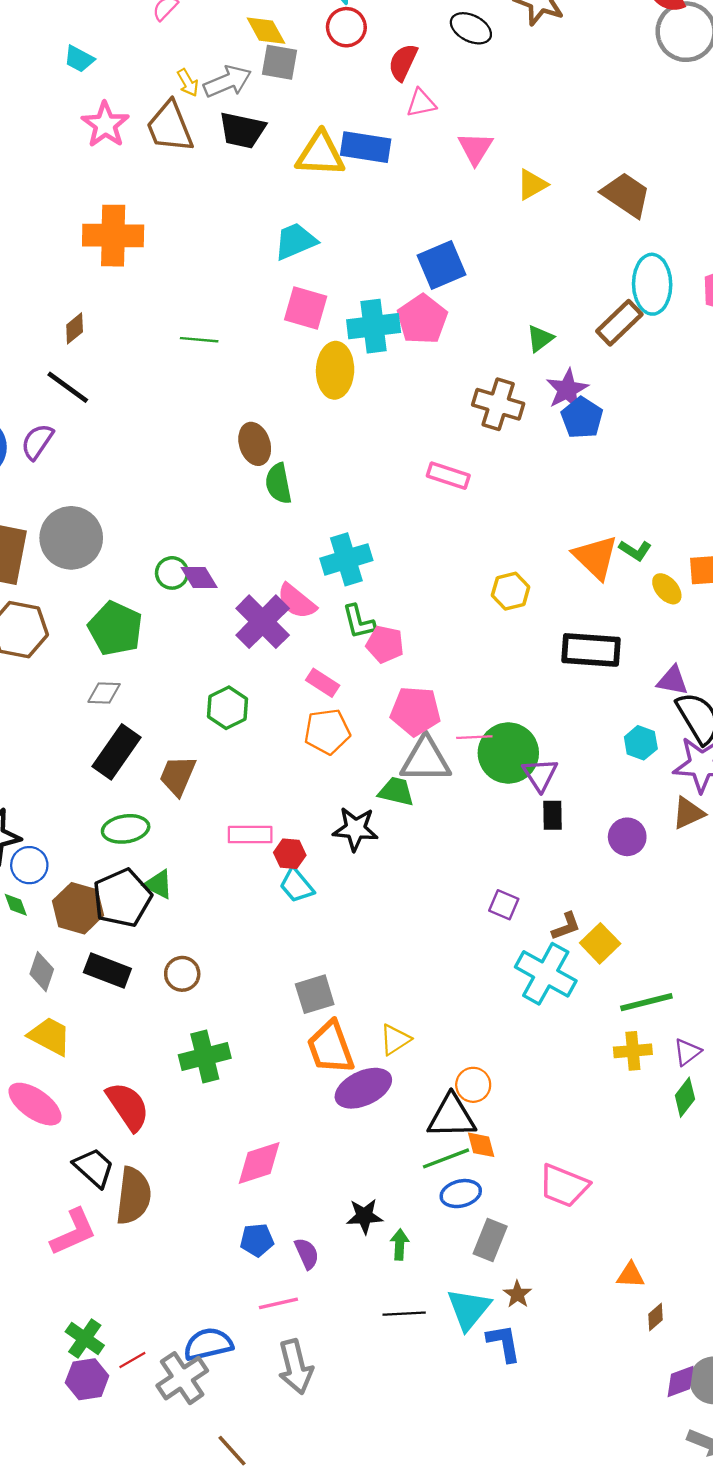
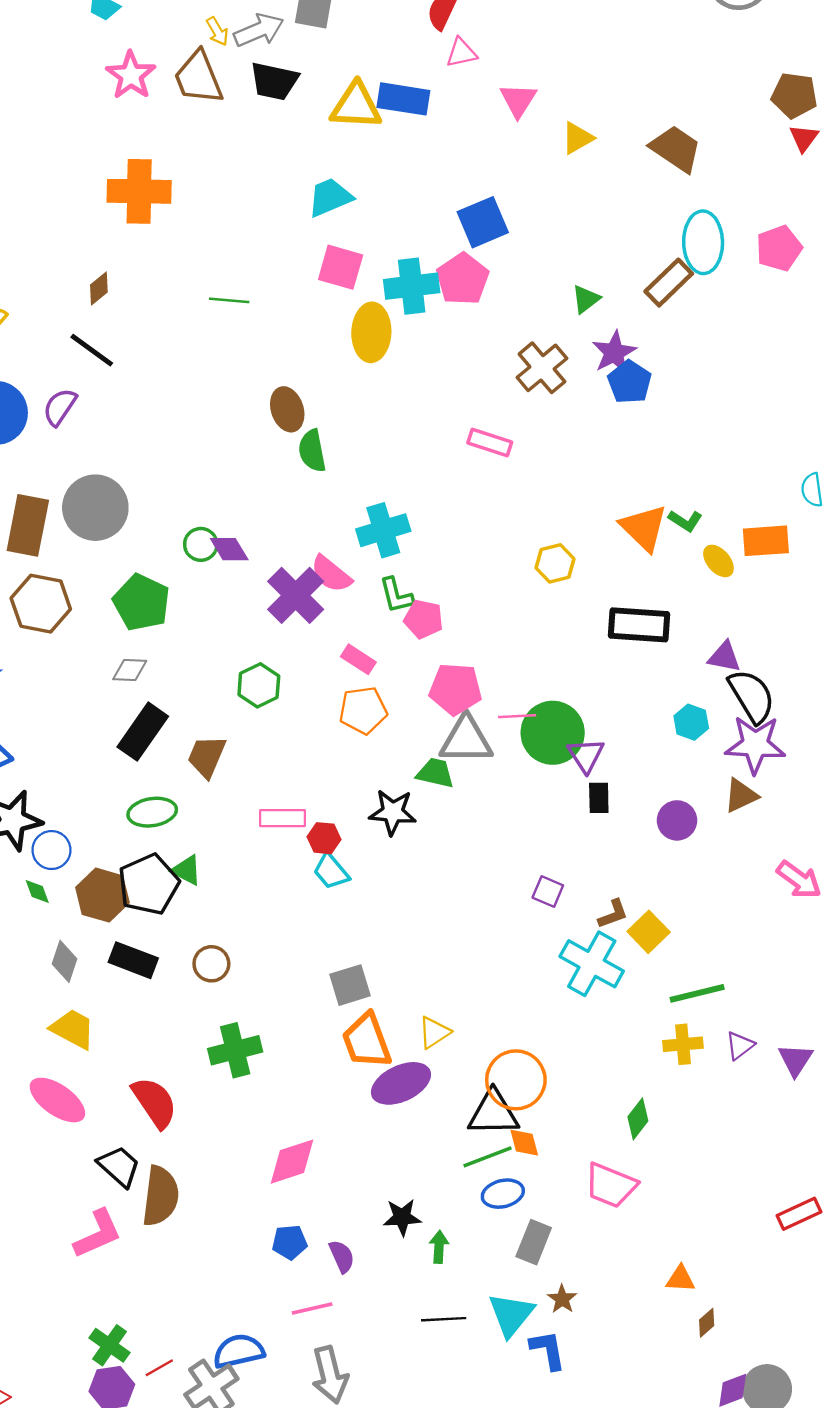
brown cross: (498, 404) -> (542, 368), turned 33
orange circle: (473, 1085) -> (516, 1080), size x1.6
green diamond: (685, 1097) -> (638, 1119), moved

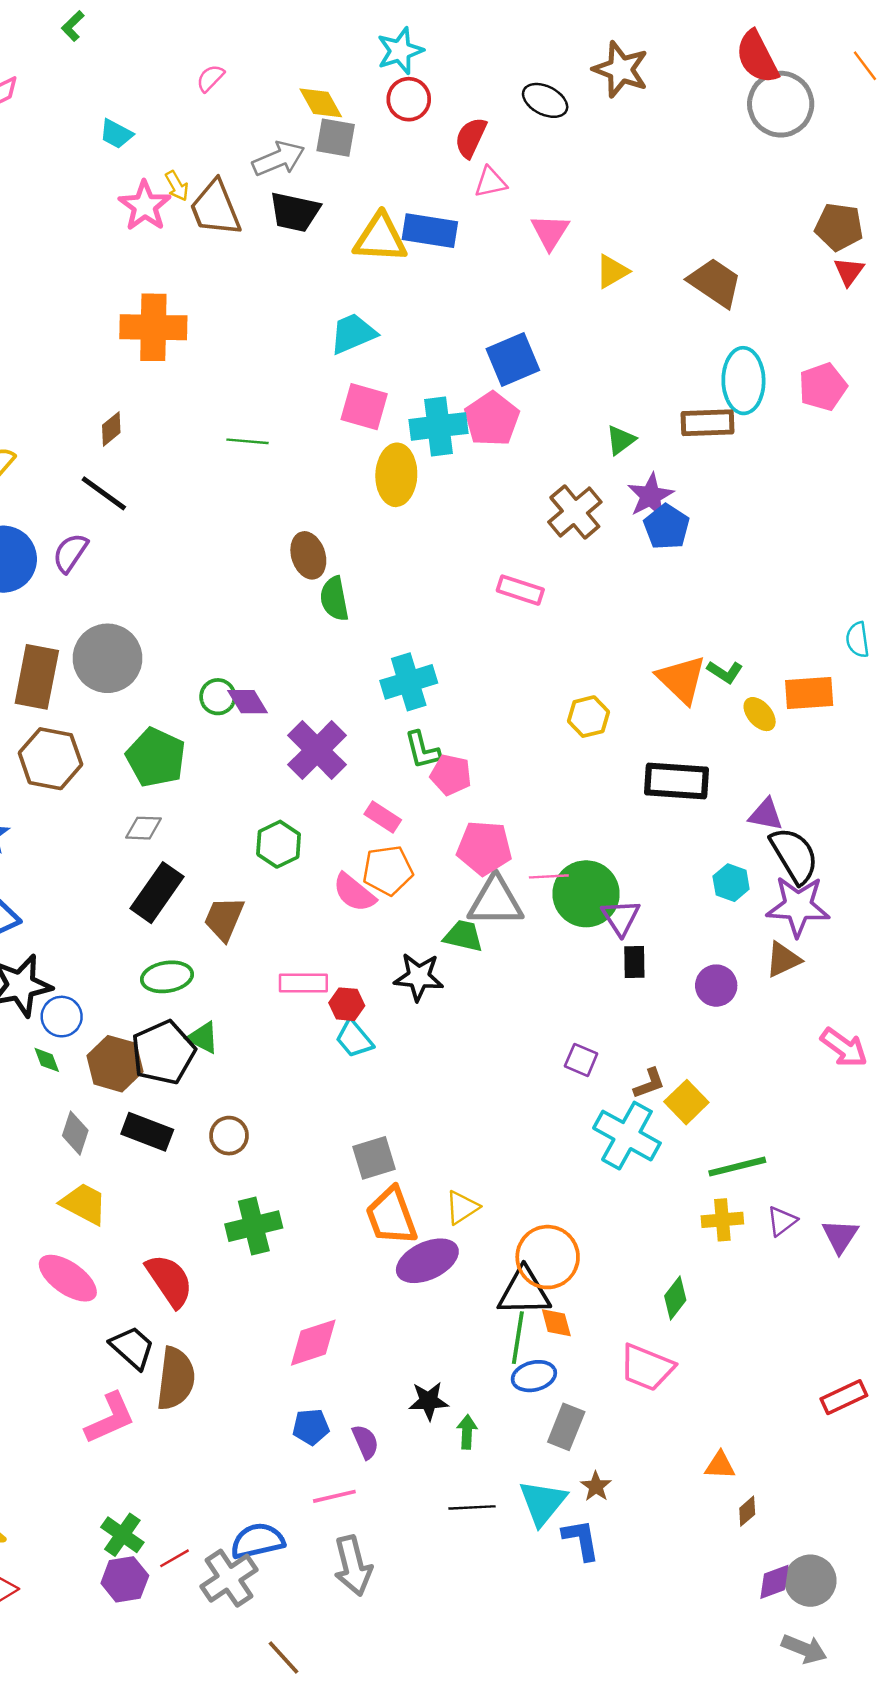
yellow arrow: (217, 31) -> (177, 186), moved
brown rectangle: (669, 283) -> (708, 423), turned 42
pink semicircle: (331, 574) -> (354, 893), moved
green line: (487, 1157) -> (518, 1338), turned -60

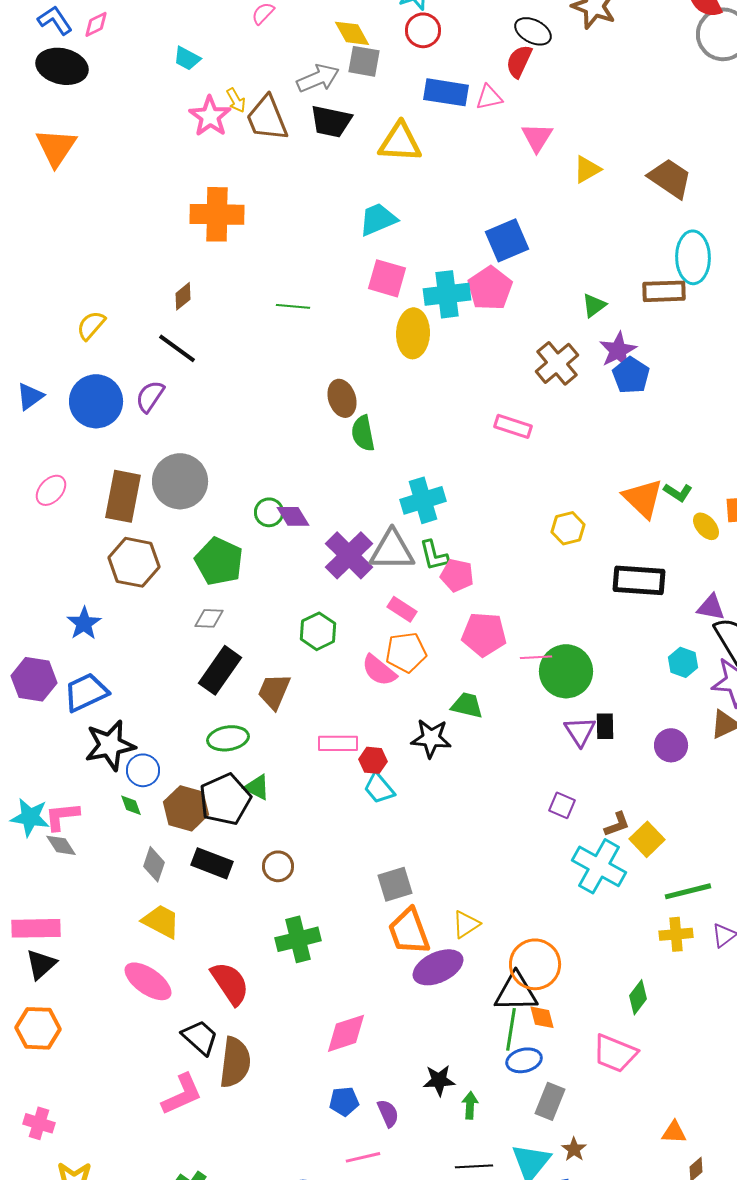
red semicircle: (471, 138) -> (519, 61), moved
blue rectangle: (430, 231) -> (446, 92), moved
gray triangle: (496, 901) -> (392, 550), moved
purple triangle: (621, 917) -> (580, 731), moved

